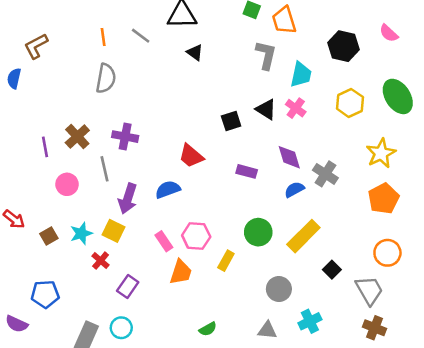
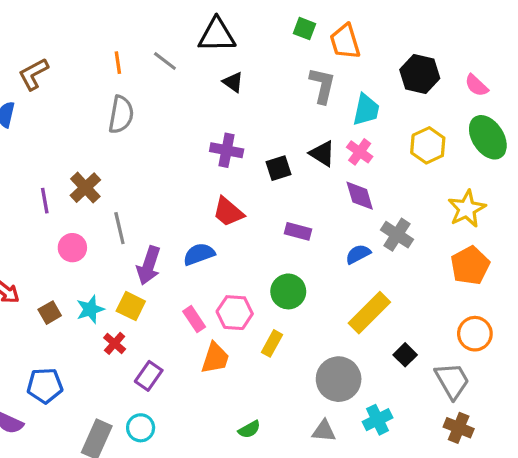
pink semicircle: (389, 33) -> (477, 85), moved
purple cross: (125, 137) -> (227, 150), moved
purple diamond: (289, 157) -> (360, 196), moved
green circle: (258, 232) -> (288, 291), moved
gray circle: (279, 289) -> (339, 379), size x1.4

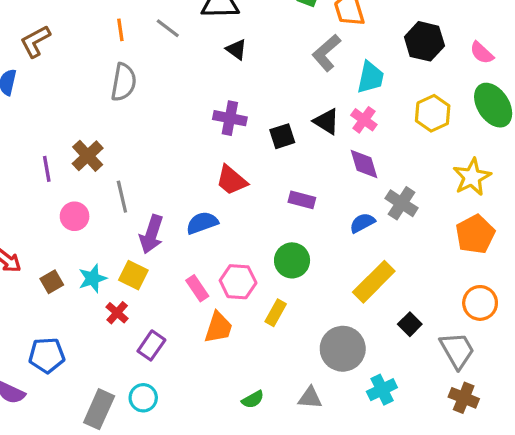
gray L-shape: (322, 85) -> (326, 53), turned -144
gray triangle: (324, 431) -> (310, 398), moved

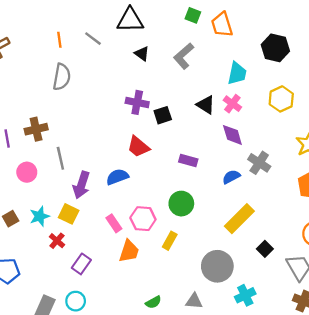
gray L-shape: (326, 53) -> (184, 56), moved
black square: (282, 136) -> (163, 115), moved
brown cross: (88, 156) -> (36, 129), turned 30

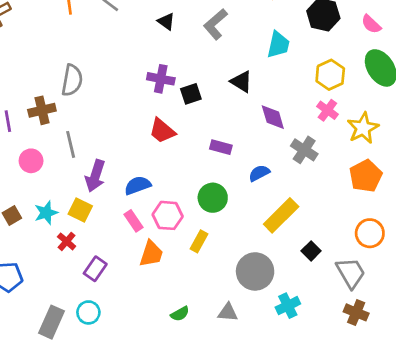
gray semicircle: (62, 77) -> (72, 80), moved
pink cross: (232, 104) -> (327, 110), moved
blue semicircle: (117, 177) -> (138, 185), moved
blue semicircle: (231, 177) -> (259, 173), moved

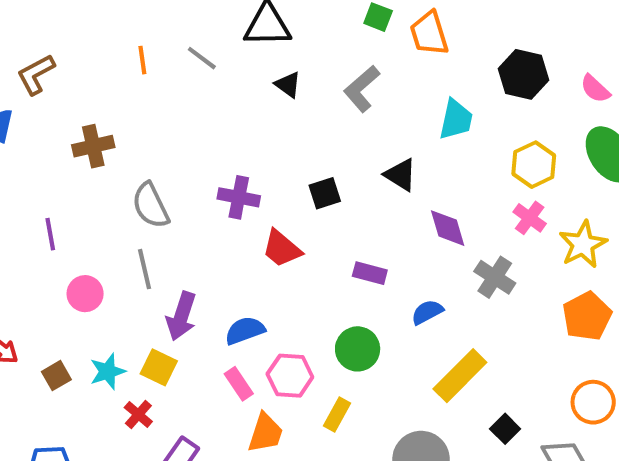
purple cross: (161, 79) -> (239, 197), moved
gray semicircle: (72, 80) -> (151, 206), moved, turned 144
brown cross: (42, 110) -> (93, 146), moved

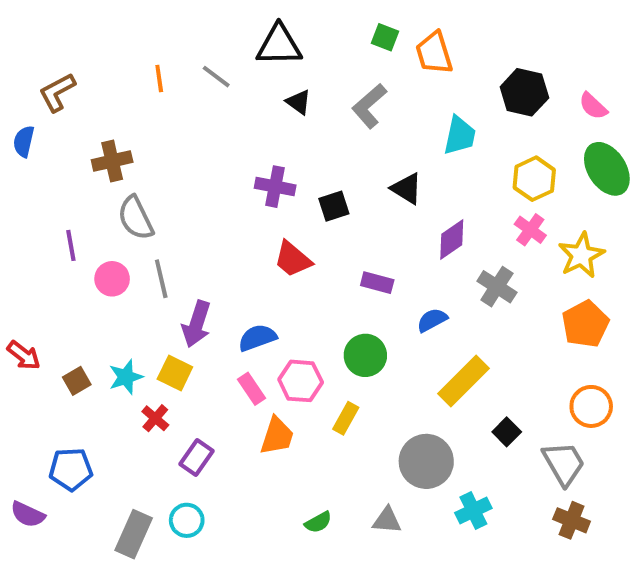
purple cross: (239, 197) -> (275, 187), moved
gray semicircle: (151, 206) -> (136, 218), moved
purple diamond: (448, 228) -> (452, 240), turned 72
pink circle: (85, 294) -> (112, 279), moved

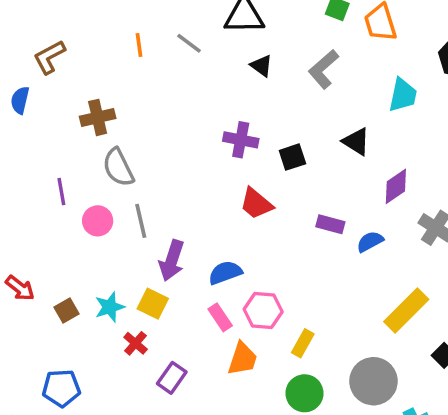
blue semicircle: (432, 320) -> (370, 242), moved
green circle: (365, 355) -> (305, 393), moved

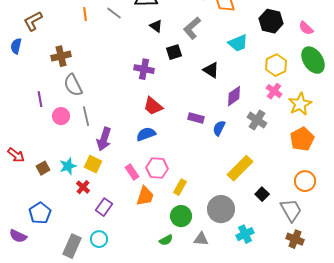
cyan trapezoid: (403, 95) -> (238, 43), turned 55
black square: (292, 157) -> (174, 52), moved
blue semicircle: (370, 242) -> (219, 128), turned -35
blue semicircle: (225, 273) -> (146, 134), moved
blue pentagon: (61, 388) -> (40, 213), turned -30

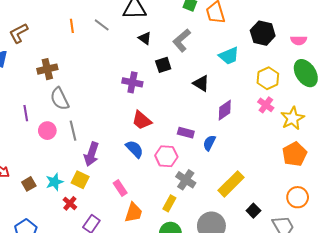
pink semicircle: (306, 28) -> (299, 40), turned -42
gray cross: (257, 120) -> (186, 180), moved
blue semicircle: (146, 134) -> (134, 149), turned 66
pink hexagon: (157, 168) -> (166, 156), moved

